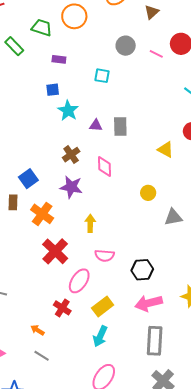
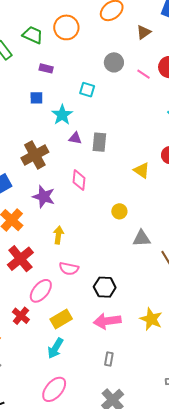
cyan star: (68, 110) -> (62, 115), moved
brown cross: (71, 155) -> (35, 155), moved, size x1.5
gray rectangle: (155, 341) -> (109, 359), size x0.5

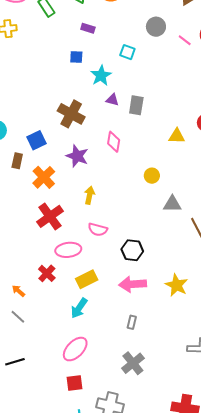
brown cross: (35, 155) -> (71, 114), turned -36
yellow triangle: (142, 170) -> (177, 136), turned -36
pink ellipse: (41, 291) -> (68, 250), turned 40

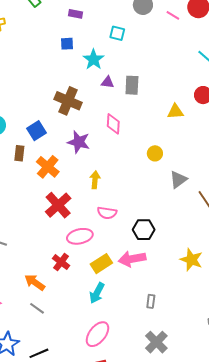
gray triangle: (172, 204) -> (178, 180), turned -30
pink arrow: (133, 284) -> (132, 259), moved
orange arrow: (18, 291) -> (35, 282), size x1.5

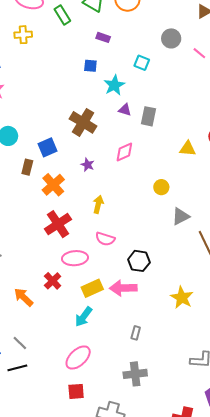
pink diamond: (113, 124) -> (124, 152), turned 55
purple star: (79, 142) -> (88, 165), size x0.6
gray line: (37, 308) -> (20, 343), moved
gray cross: (156, 342) -> (135, 374), turned 30

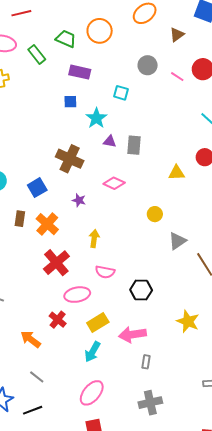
purple rectangle: (103, 37) -> (80, 72), size x1.5
pink diamond: (124, 152) -> (114, 183), turned 55
brown rectangle: (27, 167) -> (20, 219), moved
pink arrow: (123, 288) -> (133, 335), moved
gray line: (20, 343) -> (37, 377), moved

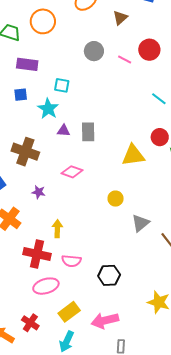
cyan square: (121, 93) -> (62, 85), moved
yellow triangle: (177, 173) -> (133, 155), size x1.4
red cross: (56, 263) -> (37, 254), moved, turned -32
red cross: (58, 320) -> (30, 323), moved

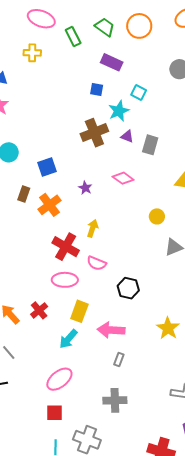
brown cross: (25, 152) -> (94, 133), moved, turned 32
yellow rectangle: (69, 312) -> (79, 311), turned -50

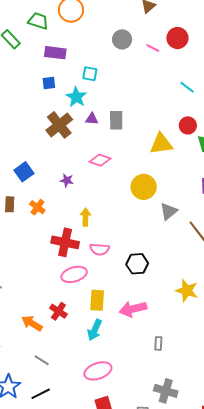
orange cross: (49, 205) -> (37, 207), size x0.7
yellow circle: (157, 216) -> (144, 187), size x1.6
gray rectangle: (119, 359) -> (158, 343), moved
pink ellipse: (59, 379) -> (98, 371), turned 36
gray cross: (115, 400) -> (166, 391), moved, turned 35

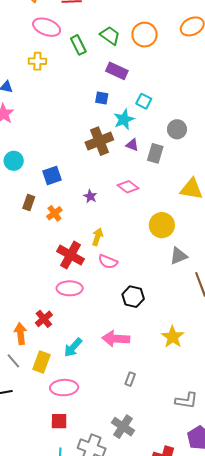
gray circle: (122, 39) -> (177, 129), moved
pink semicircle: (100, 249) -> (108, 262), moved
yellow rectangle: (97, 300) -> (42, 362), moved
orange arrow: (32, 323) -> (20, 334), moved, turned 35

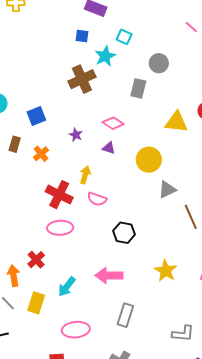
purple triangle: (132, 145) -> (109, 148), moved
gray rectangle: (130, 379) -> (125, 315), size x1.6
pink ellipse: (64, 388) -> (76, 330), moved

